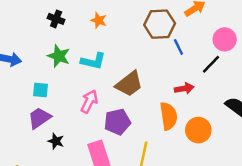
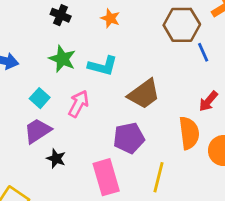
red arrow: (184, 88) -> (208, 101), turned 138
cyan square: (40, 90) -> (40, 98), turned 35
pink arrow: (89, 102) -> (78, 104), moved

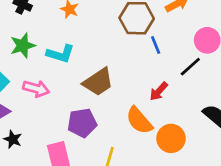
green star: (62, 59) -> (23, 46), turned 30
pink arrow: (78, 104) -> (36, 89), turned 75
orange semicircle: (189, 133) -> (139, 121), turned 144

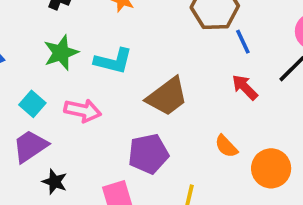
red arrow: (159, 91) -> (245, 87), moved, turned 96
orange semicircle: (139, 121) -> (226, 146), size x0.6

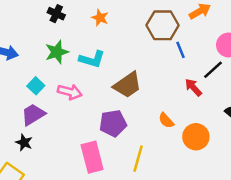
red arrow: (245, 87) -> (193, 87), moved
black star: (55, 182) -> (24, 143), moved

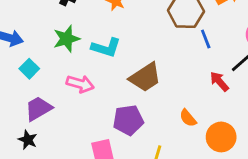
cyan square: (36, 86) -> (29, 69), moved

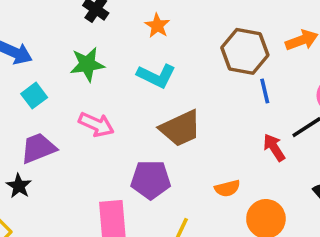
cyan L-shape: (106, 48) -> (156, 76), moved
orange semicircle: (188, 118) -> (227, 188), turned -72

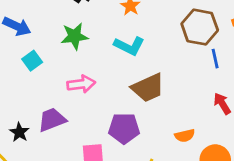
pink arrow: (96, 124) -> (81, 84), turned -32
purple trapezoid: (38, 148) -> (52, 120), moved

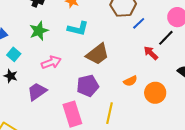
blue line: (215, 59) -> (139, 23), turned 72
black star: (19, 132) -> (11, 76), moved

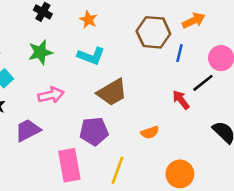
blue line: (139, 23) -> (179, 53), moved, turned -40
orange circle: (155, 93) -> (180, 174), moved

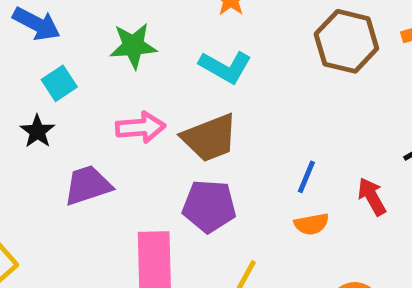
blue line: (179, 53) -> (306, 177), moved
brown trapezoid: (112, 92) -> (210, 138), moved
red arrow: (181, 100) -> (372, 197), moved

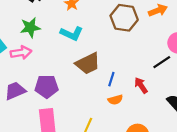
pink arrow: (141, 127) -> (21, 53), moved
brown trapezoid: (210, 138) -> (88, 64), moved
purple pentagon: (209, 206) -> (47, 86), moved

